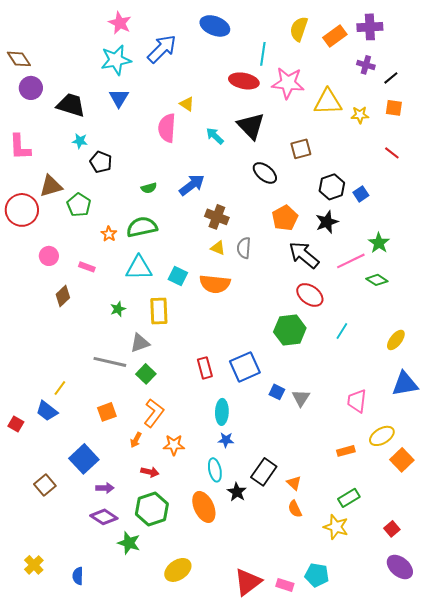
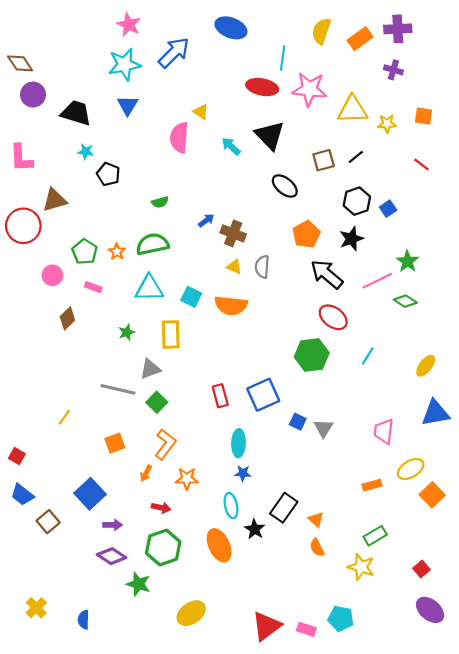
black line: (391, 78) -> (356, 157), moved
blue arrow: (192, 185) -> (206, 220), moved, size x0.6
green pentagon: (79, 205) -> (85, 252), moved
blue trapezoid: (47, 411) -> (22, 495), moved

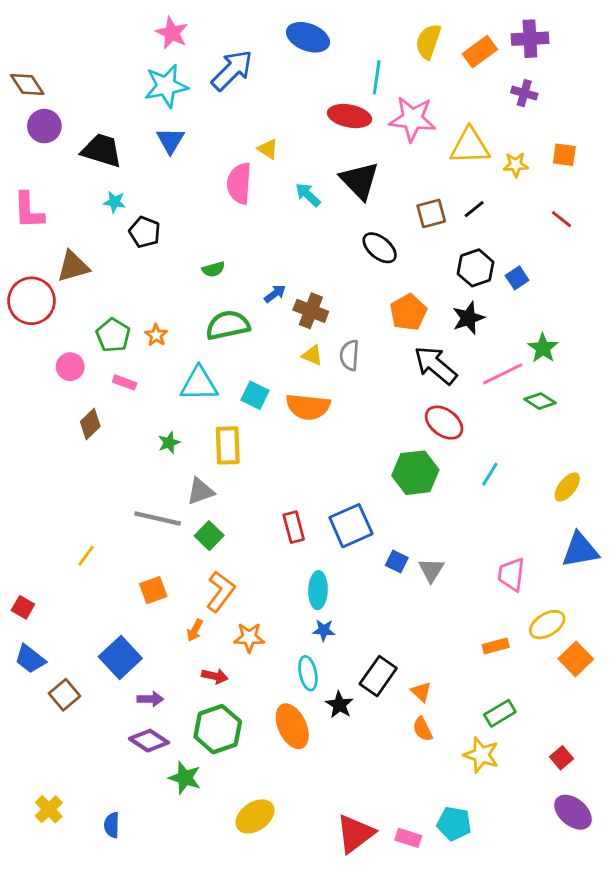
green semicircle: (152, 244) -> (228, 325), moved

